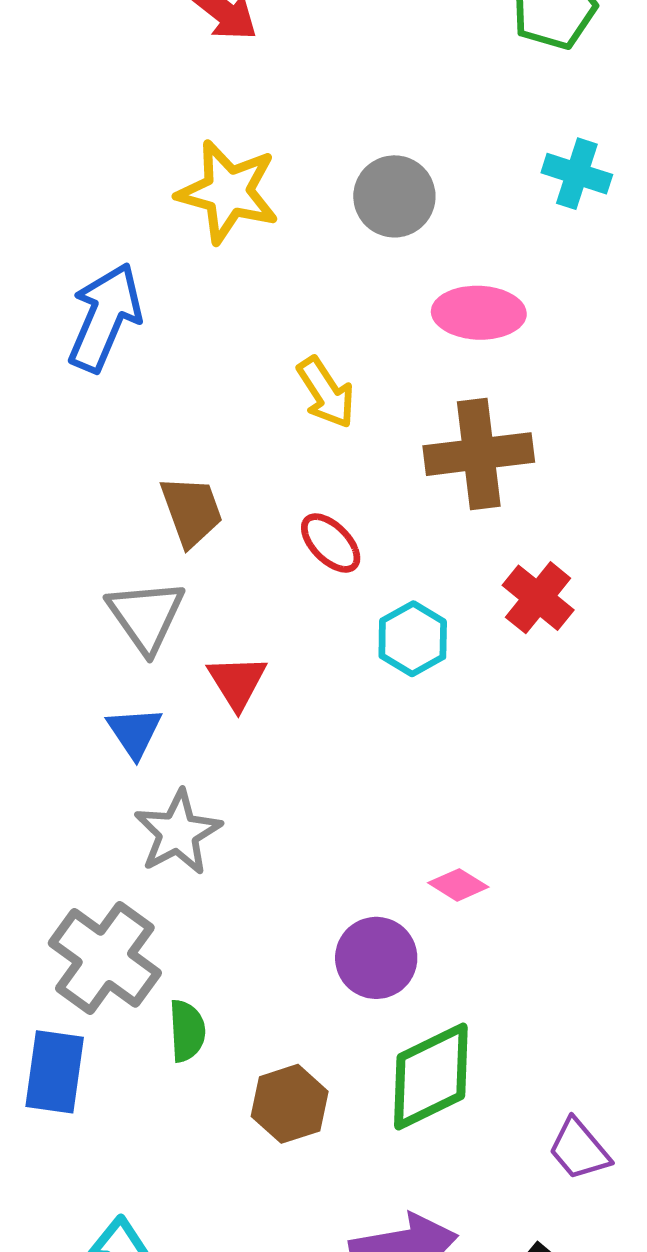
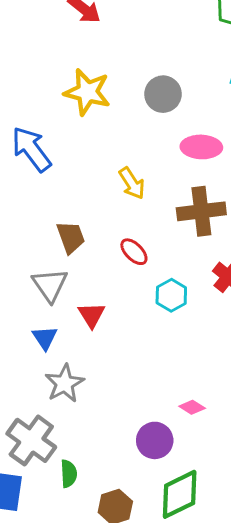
blue arrow: (105, 317) -> (31, 149), turned -60

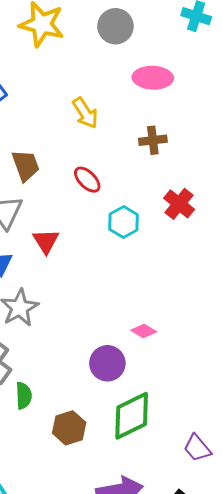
brown cross: (201, 211) -> (153, 140), size x0.6

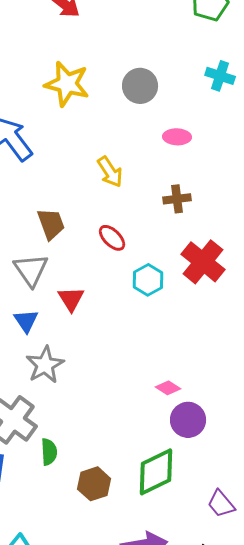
pink ellipse: (153, 78) -> (177, 137), size x0.7
red cross: (179, 204) -> (203, 262), size x1.4
purple circle: (107, 363) -> (188, 420), moved

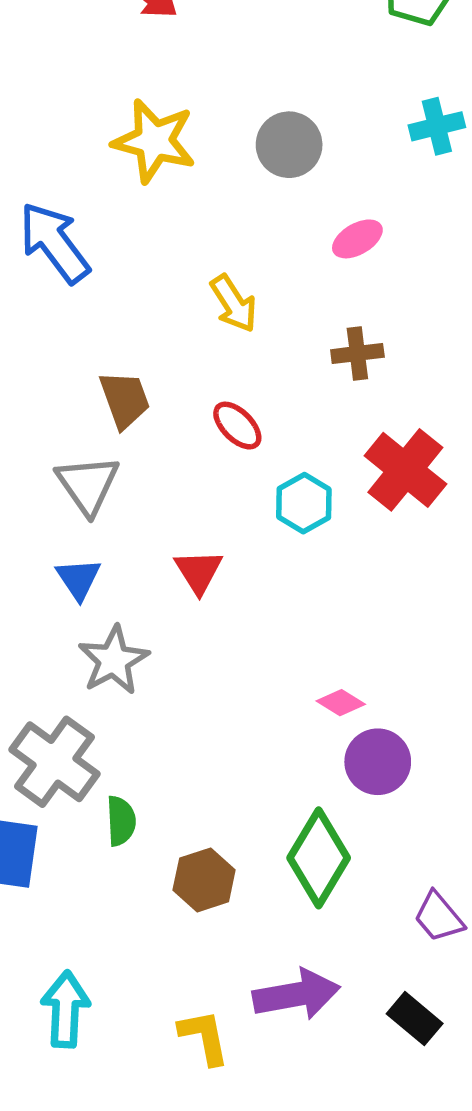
cyan cross: (220, 76) -> (437, 126), turned -32
pink ellipse: (177, 137) -> (357, 239), turned -32
red triangle: (71, 299) -> (199, 571), moved
green diamond: (156, 472) -> (319, 858), turned -33

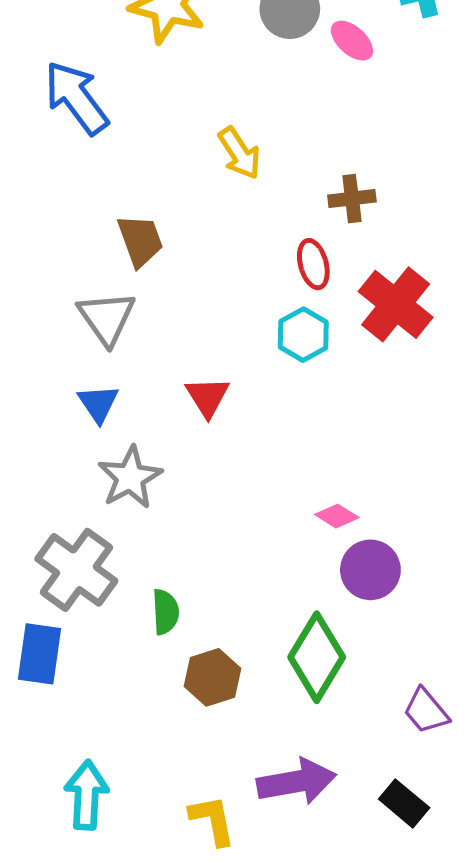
pink ellipse: (357, 239) -> (352, 41), moved, turned 72
red ellipse: (237, 426) -> (313, 264), moved, turned 30
green semicircle: (121, 821) -> (165, 612), moved

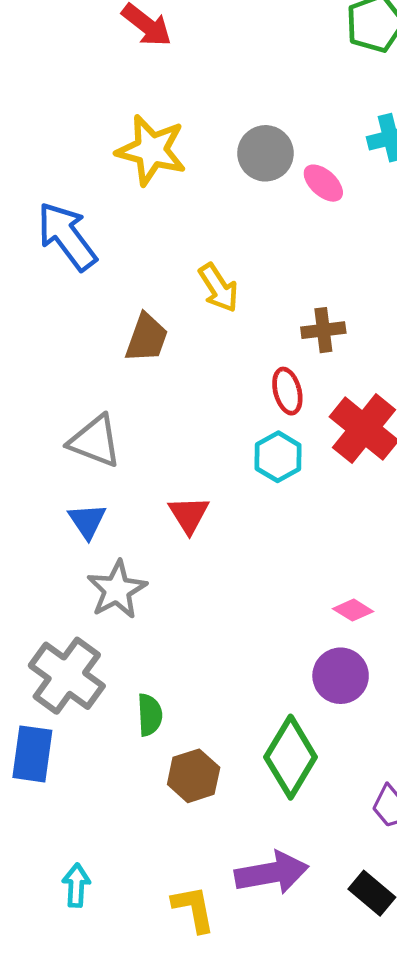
brown trapezoid: (140, 241) -> (147, 338), moved, turned 40
gray triangle: (107, 318) -> (95, 441), turned -34
pink diamond: (337, 516) -> (353, 610), moved
cyan arrow: (86, 795) -> (76, 885), size x0.7

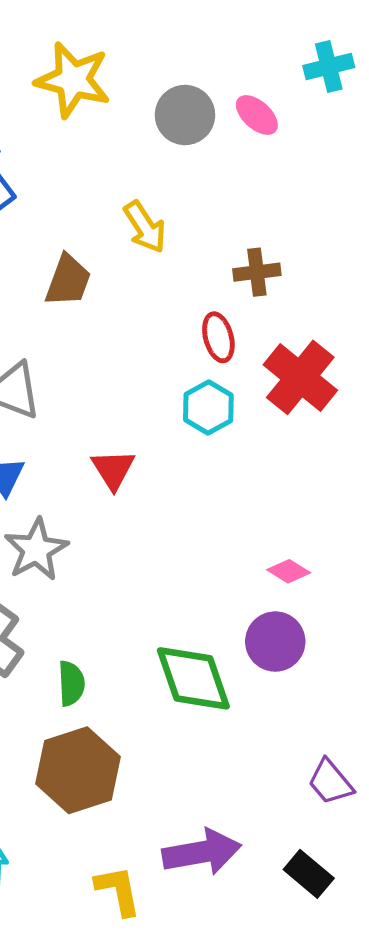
gray circle: (265, 153) -> (185, 115), moved
green diamond: (291, 757) -> (193, 678), moved, turned -50
brown hexagon: (194, 776) -> (78, 770), moved, size x1.5

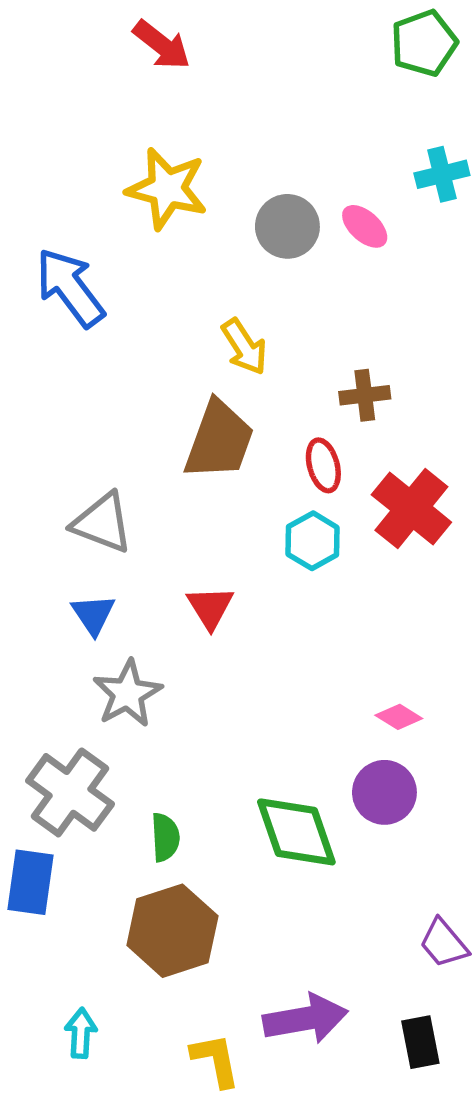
brown trapezoid: (68, 280) -> (219, 440), moved, size x1.4
black rectangle: (309, 874) -> (420, 1042), turned 39

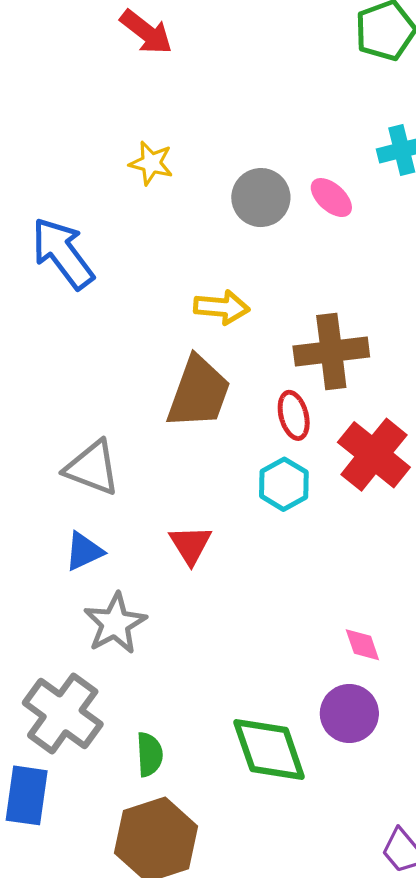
yellow star: (167, 189) -> (151, 163), size x0.6
yellow arrow: (244, 347) -> (222, 307), turned -52
brown cross: (365, 395) -> (331, 351), size x1.6
blue triangle: (93, 614) -> (84, 551), turned 39
pink diamond: (399, 717) -> (362, 645), turned 39

